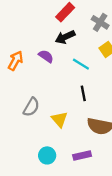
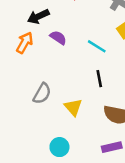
black arrow: (65, 37) -> (38, 16), moved
purple rectangle: (82, 155) -> (112, 147), moved

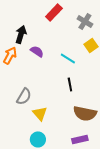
black arrow: (38, 16) -> (21, 34), turned 132
yellow triangle: (73, 107) -> (40, 113), moved

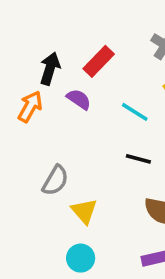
red rectangle: (54, 12) -> (99, 61), moved
black line: (70, 84) -> (138, 159), turned -64

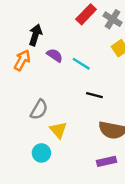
red rectangle: (99, 61) -> (86, 14), moved
cyan line: (135, 112) -> (81, 64), moved
cyan circle: (81, 258) -> (41, 153), moved

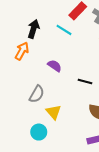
purple semicircle: (55, 55) -> (55, 66), moved
cyan line: (81, 64) -> (64, 30), moved

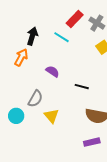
cyan circle: (39, 132) -> (16, 116), moved

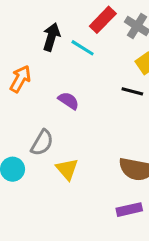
black arrow: (32, 36) -> (51, 37), moved
black line: (82, 87) -> (132, 91), moved

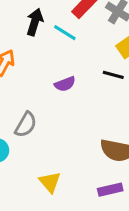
purple semicircle: (69, 101) -> (65, 84), moved, turned 125
yellow triangle: (67, 169) -> (50, 182), moved

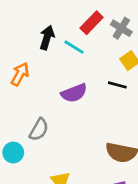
purple semicircle: (65, 84) -> (74, 93), size x1.4

